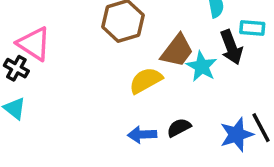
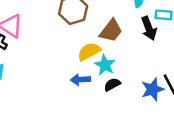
cyan star: (202, 66) -> (105, 65), moved
blue arrow: (142, 135) -> (80, 80), moved

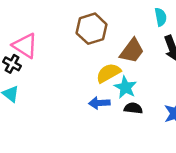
black semicircle: (112, 84) -> (133, 108), turned 35

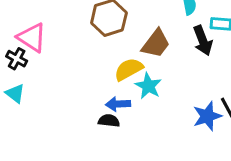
black semicircle: (133, 108) -> (109, 121), moved

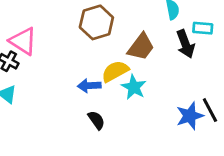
blue arrow: (118, 104) -> (89, 86), moved
black semicircle: (109, 121) -> (96, 120), turned 48

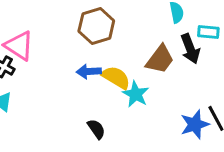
brown trapezoid: (141, 47) -> (160, 59), moved
yellow semicircle: (115, 71) -> (116, 77), turned 60
blue arrow: (89, 86) -> (89, 71), moved

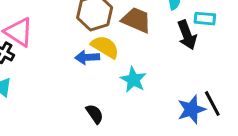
brown trapezoid: (160, 59) -> (136, 20), moved, turned -104
yellow semicircle: (116, 77) -> (105, 47), moved

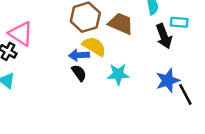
cyan star: (133, 80) -> (118, 74), turned -30
blue star: (191, 109) -> (168, 81), moved
black semicircle: (95, 114) -> (79, 73), moved

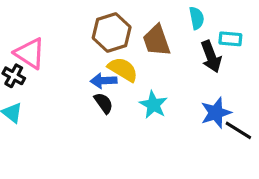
brown trapezoid: (121, 24) -> (157, 41), turned -132
cyan star: (118, 74) -> (153, 105), turned 30
black line: (185, 94) -> (238, 130), turned -30

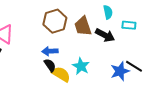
black arrow: (211, 57) -> (105, 35), moved, turned -42
yellow semicircle: (123, 69) -> (61, 74), moved
black line: (238, 130) -> (134, 66), moved

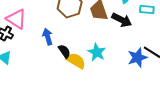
blue arrow: (50, 51) -> (48, 37), moved, turned 77

